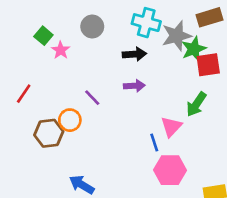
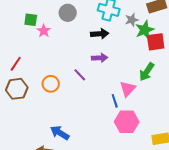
green square: (43, 36) -> (31, 20), turned -32
gray star: (177, 36) -> (132, 20), size x0.6
purple line: (92, 98) -> (80, 75), moved
brown hexagon: (49, 133) -> (17, 89), moved

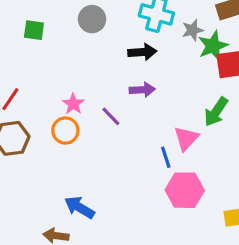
pink star: (44, 31) -> (73, 104), moved

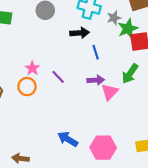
purple arrow: (142, 90) -> (96, 80), moved
blue line: (166, 157) -> (96, 52), moved
pink hexagon: (185, 190) -> (103, 148), moved
blue arrow: (79, 207) -> (68, 139), moved

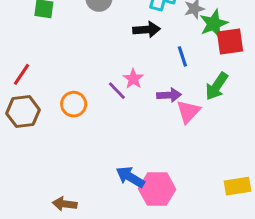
blue line: (96, 52) -> (182, 56), moved
pink star: (32, 68) -> (133, 79), moved
pink hexagon: (103, 148) -> (157, 189), moved

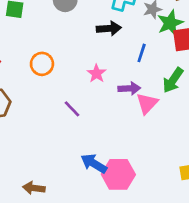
blue line: (182, 56) -> (142, 53), turned 36
purple line: (117, 91) -> (72, 109), moved
orange circle: (74, 104) -> (42, 64), moved

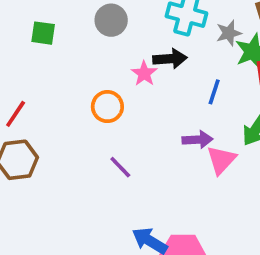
orange circle: (42, 64) -> (107, 107), moved
pink star: (97, 73) -> (144, 73), moved

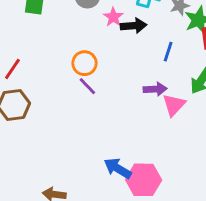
pink star: (144, 73) -> (113, 17), moved
purple line: (120, 167) -> (87, 86), moved

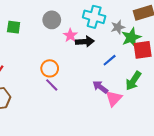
blue line: (168, 52) -> (110, 60), turned 32
purple arrow: (155, 89) -> (100, 87), turned -140

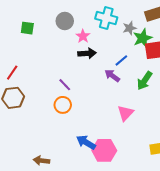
black arrow: (85, 42) -> (87, 53), moved
orange circle: (50, 68) -> (63, 105), moved
purple arrow: (100, 87) -> (112, 76), moved
pink triangle: (114, 98) -> (125, 113), moved

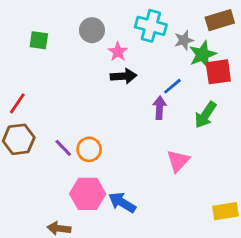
purple arrow: (112, 76) -> (159, 108), turned 56
purple line: (65, 85) -> (63, 148), moved
pink hexagon: (104, 150) -> (88, 194), moved

